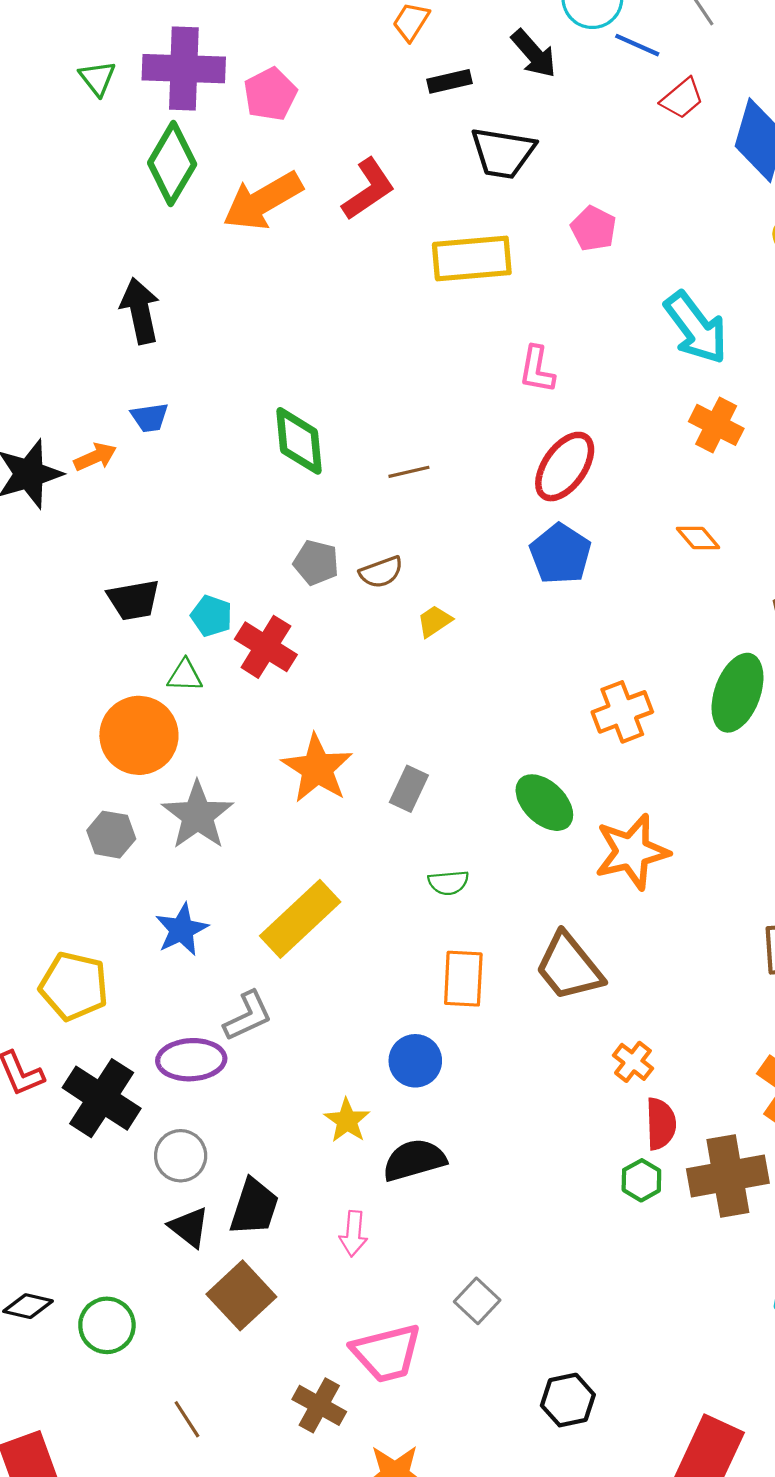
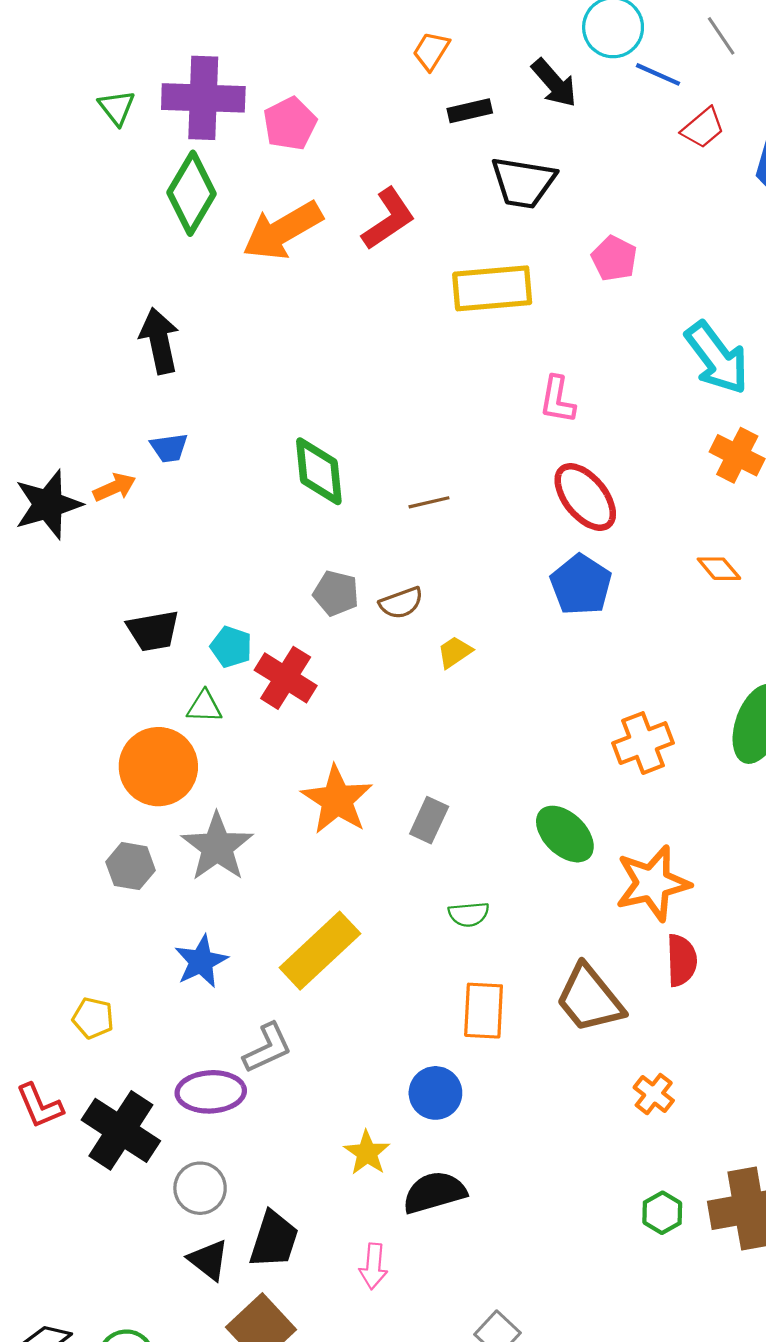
red ellipse: (565, 467) -> (585, 497), turned -74
yellow pentagon: (74, 986) -> (93, 1018), size x0.6
red semicircle: (661, 1124) -> (682, 960), moved

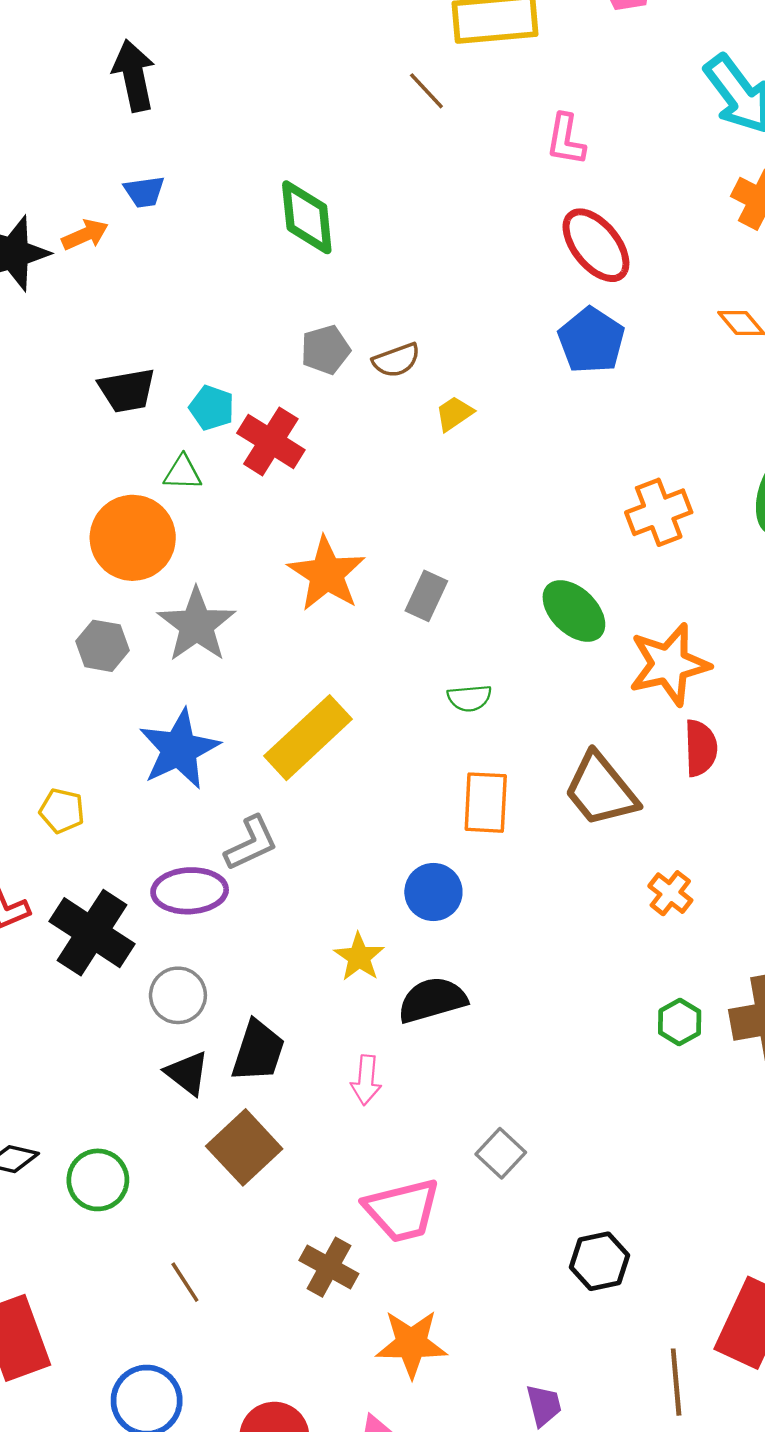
brown line: (429, 502) -> (426, 91), moved, turned 60
gray pentagon: (336, 593) -> (325, 350), turned -30
blue star: (201, 961) -> (179, 749), size x1.4

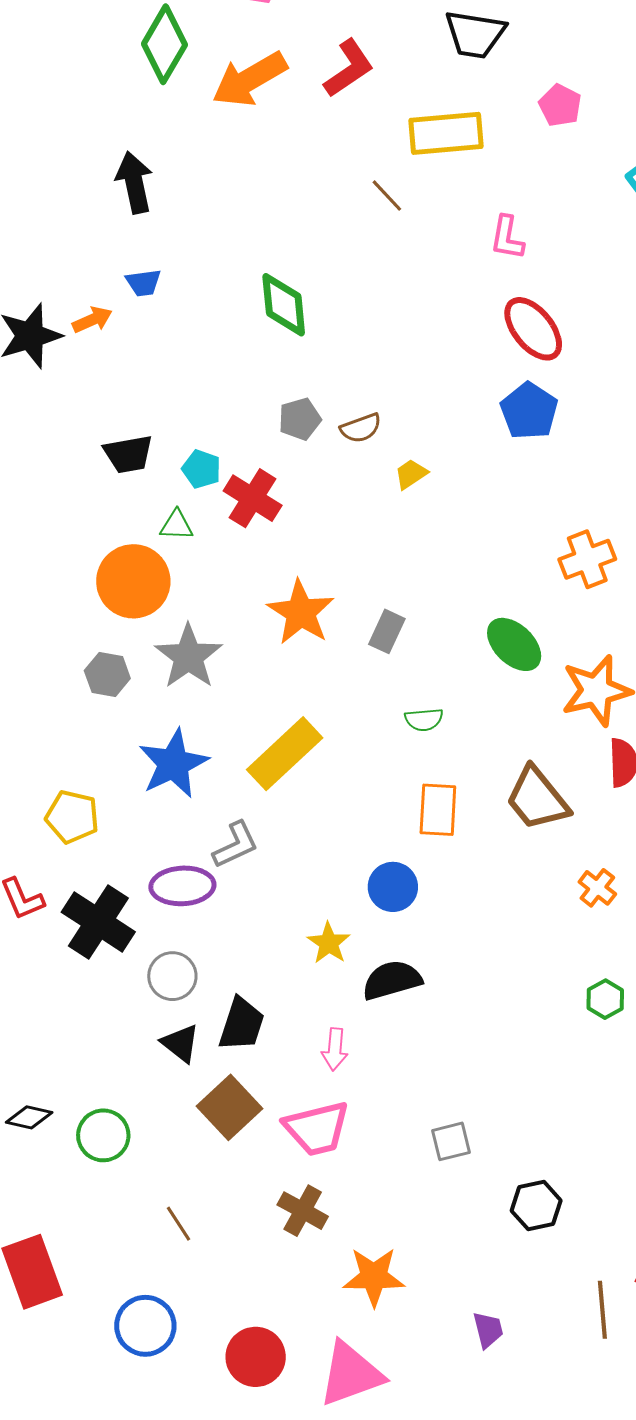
yellow pentagon: (62, 811) -> (72, 817), size x1.4
gray square: (501, 1153) -> (451, 1141), moved, turned 33
pink trapezoid: (402, 1210) -> (317, 1128), moved

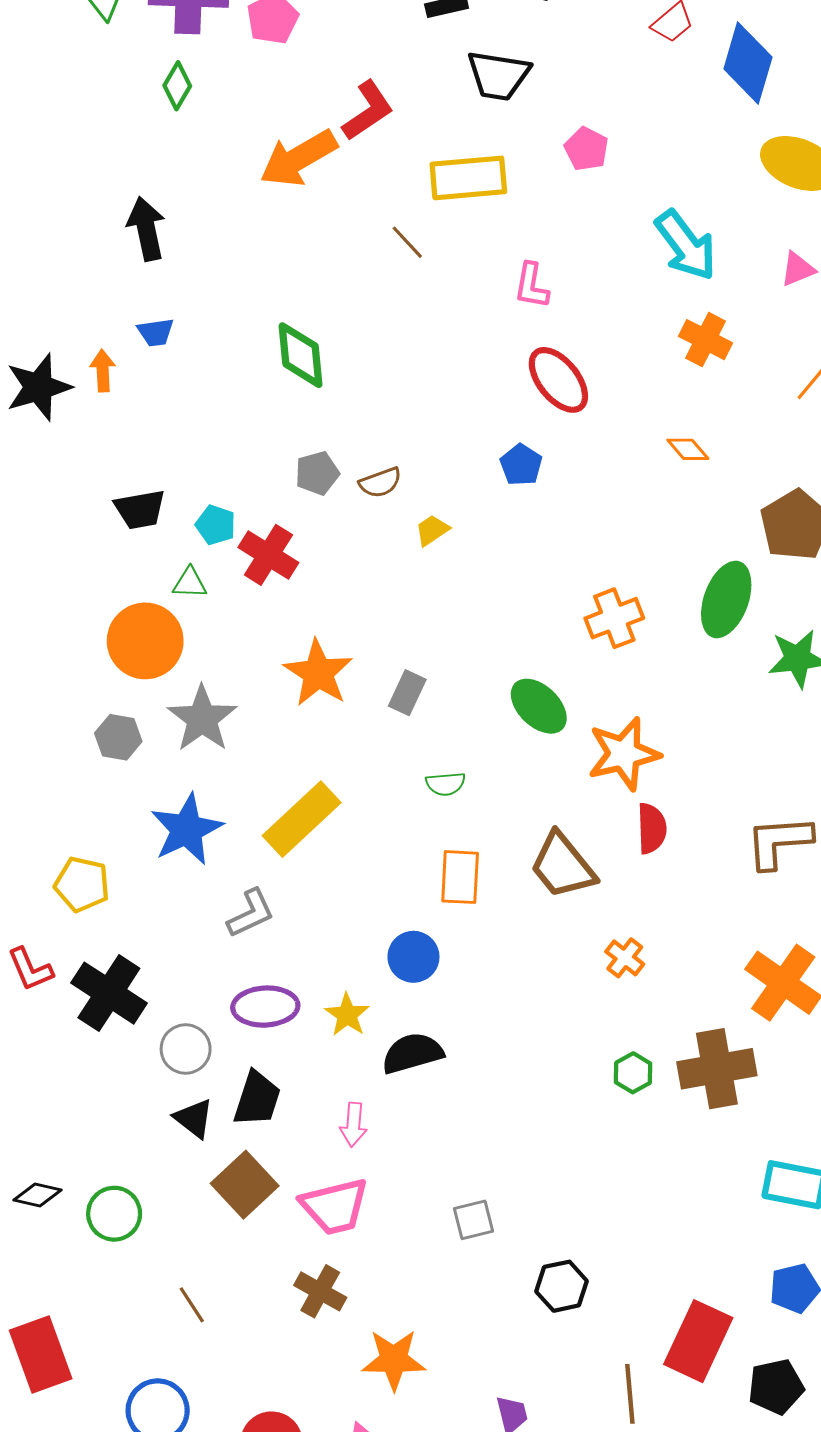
green diamond: (164, 44) -> (177, 86), size x0.6
orange arrow: (250, 79) -> (298, 158), moved
orange arrow: (92, 320) -> (103, 371), turned -69
blue pentagon: (529, 411) -> (521, 465), moved, size x0.7
purple ellipse: (182, 886) -> (265, 1007), moved

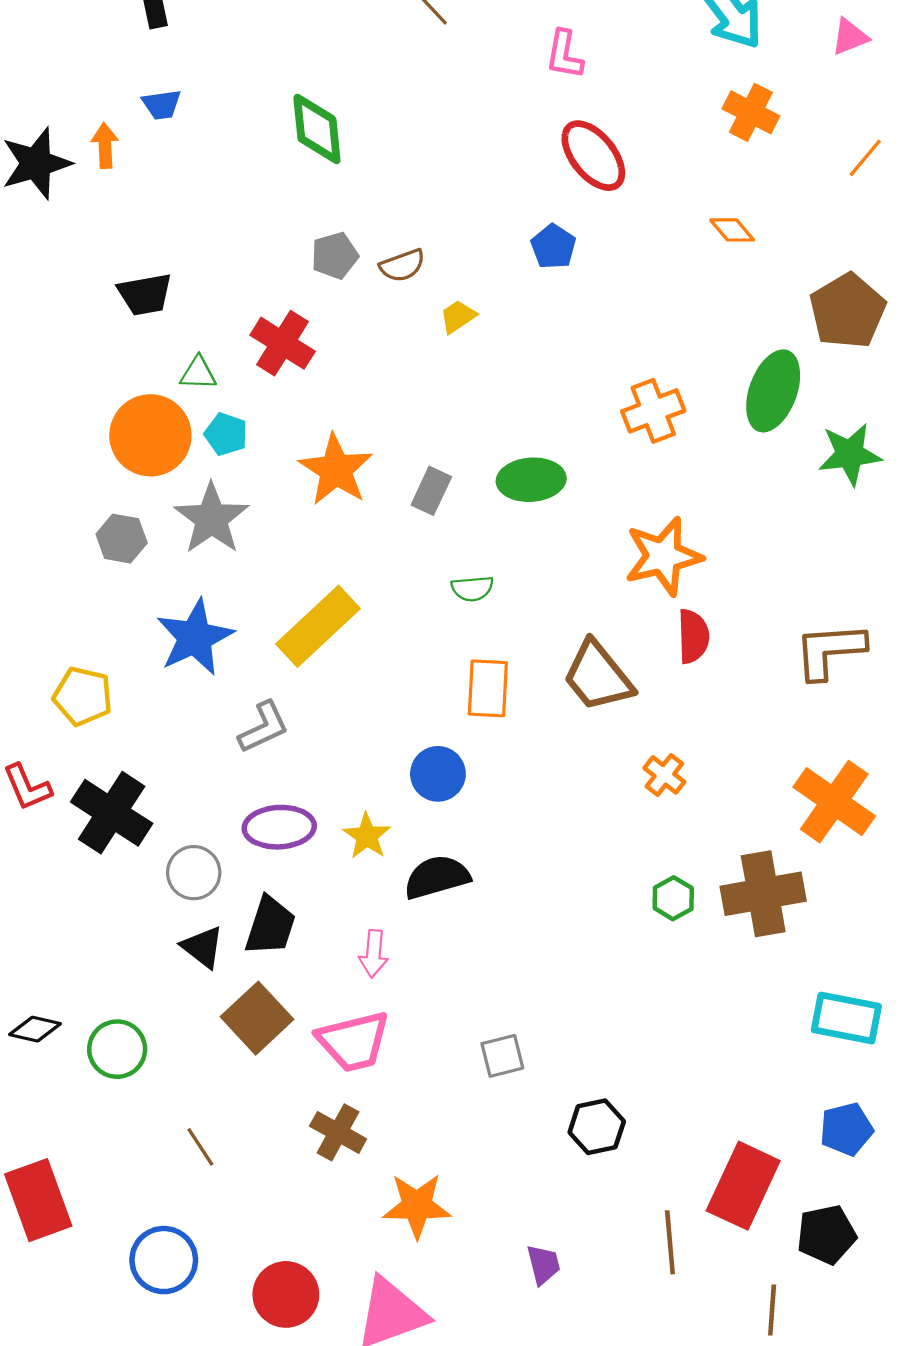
cyan pentagon: (216, 525) -> (226, 434), moved
green ellipse: (539, 706) -> (531, 480), moved, turned -48

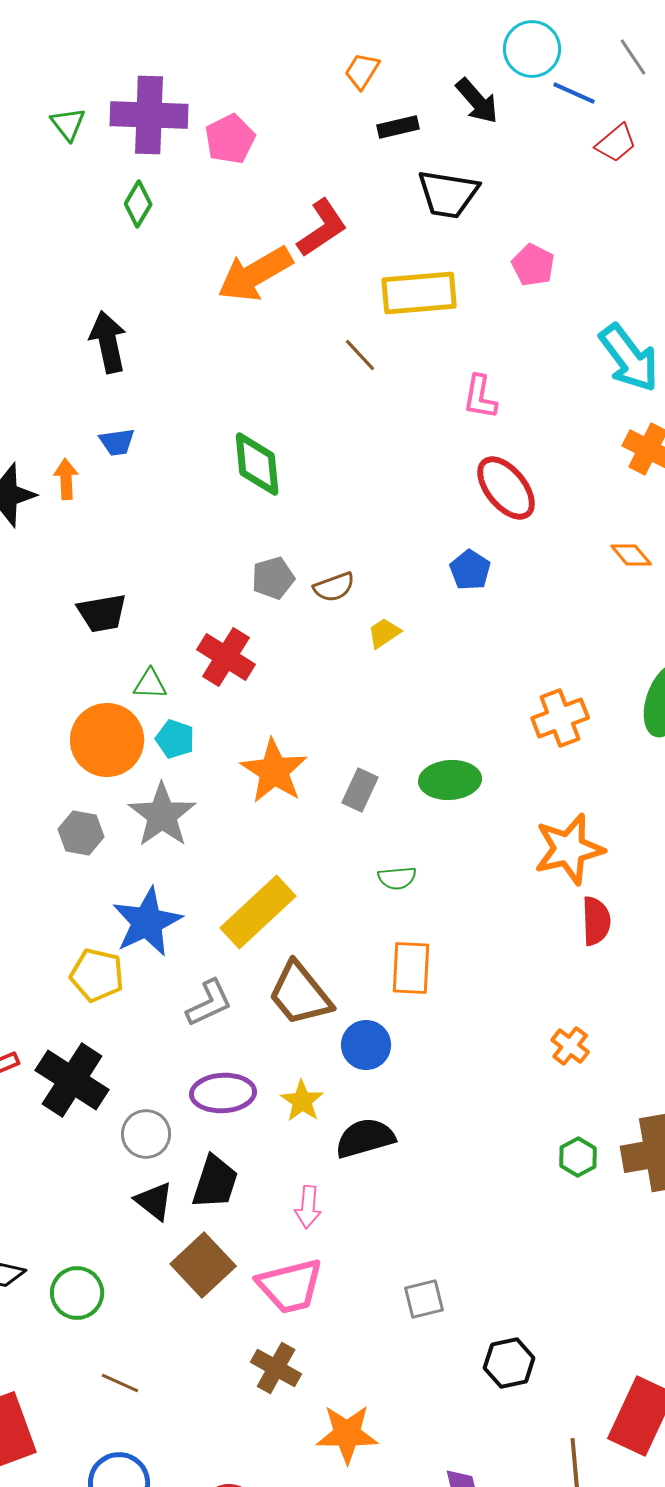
brown trapezoid: (598, 676) -> (300, 994), moved
yellow pentagon: (83, 696) -> (97, 975), moved
brown line: (200, 1147) -> (120, 1383), moved, turned -33

